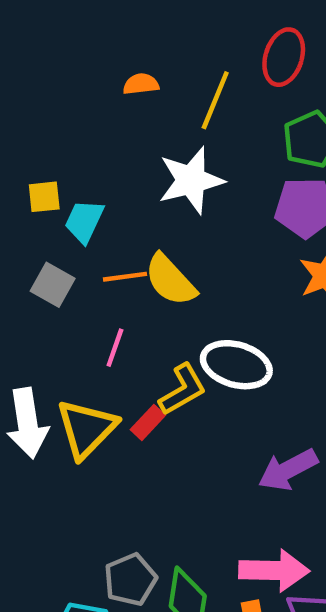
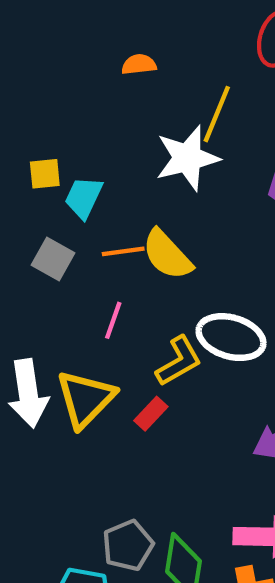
yellow line: (215, 100) -> (217, 114), moved
red rectangle: (148, 422) -> (151, 414), moved

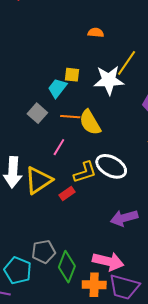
yellow square: (45, 174) -> (72, 75), moved

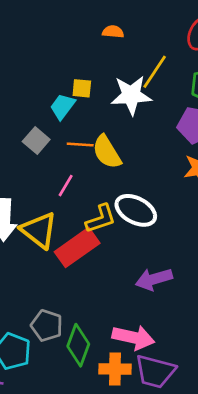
yellow triangle: (39, 180) -> (39, 230), turned -48
red rectangle: (67, 194) -> (77, 247), size x2.0
gray pentagon: (44, 252) -> (47, 325), turned 30

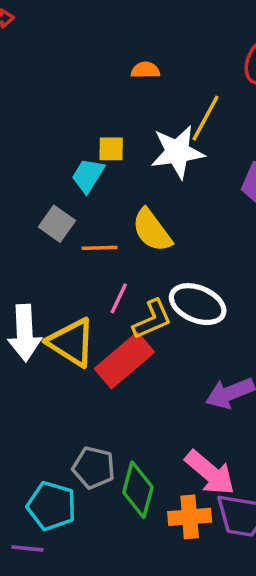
orange line: (80, 144) -> (100, 248), moved
pink line: (66, 186) -> (119, 298), moved
pink arrow: (133, 337) -> (210, 473), turned 33

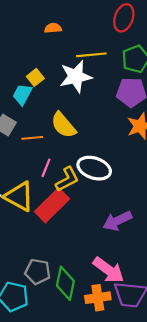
yellow line: (206, 118) -> (91, 55), turned 60
yellow square: (111, 149) -> (35, 77), turned -35

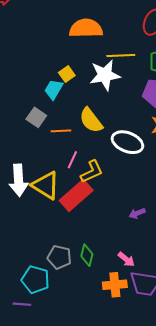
orange semicircle: (53, 28) -> (86, 28), size x2.0
white ellipse: (94, 168) -> (127, 142), moved
purple arrow: (117, 221) -> (137, 213), size x0.6
pink arrow: (108, 270) -> (126, 259), size x0.6
green diamond: (65, 283) -> (87, 255), moved, size x0.7

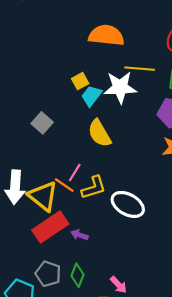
cyan trapezoid: (54, 89) -> (91, 96), moved
orange line: (61, 131) -> (64, 185), moved, turned 30
white ellipse: (127, 142) -> (128, 204), moved
red rectangle: (76, 195) -> (50, 227), moved
purple arrow: (137, 213) -> (79, 235), moved, turned 35

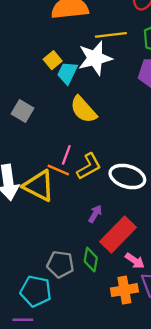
red rectangle: (50, 227) -> (118, 234), moved
purple arrow: (79, 235) -> (95, 214), moved, turned 112

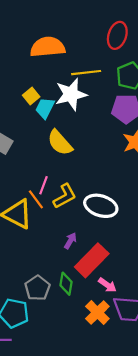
orange line: (58, 170) -> (36, 199), turned 30
gray pentagon: (60, 264) -> (37, 288), turned 30
orange cross: (124, 290) -> (97, 313), turned -35

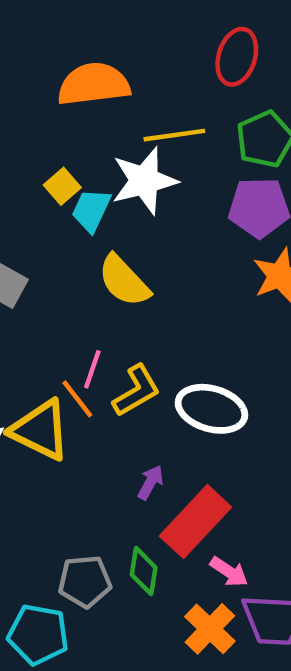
gray pentagon: (37, 288) -> (85, 581), turned 30

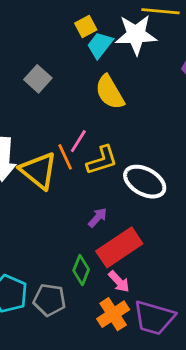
pink arrow: (229, 572) -> (119, 282), moved
gray pentagon: (85, 581) -> (49, 300), moved

